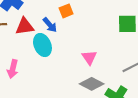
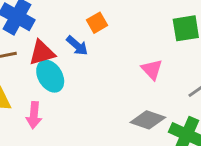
cyan ellipse: (42, 45) -> (50, 76), moved
pink triangle: (89, 57) -> (152, 69), moved

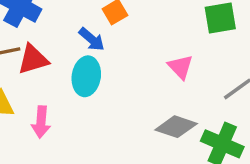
red triangle: (42, 53) -> (33, 59), moved
cyan ellipse: (50, 76) -> (86, 76), moved, turned 40

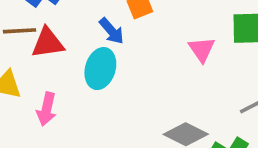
pink triangle: (180, 67) -> (202, 49), moved

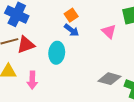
blue arrow: (112, 31) -> (72, 30), moved

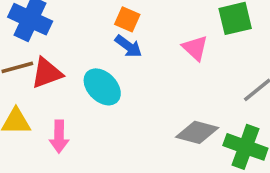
orange square: (71, 15) -> (127, 19), turned -32
cyan ellipse: (57, 53) -> (102, 87), turned -50

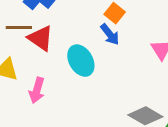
red triangle: (47, 73) -> (41, 38), turned 40

